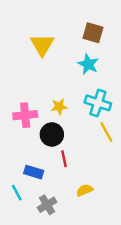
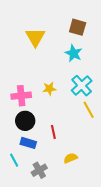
cyan cross: (98, 103) -> (82, 86), turned 30
black circle: (52, 134) -> (25, 121), moved

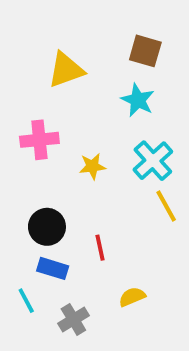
yellow triangle: (35, 37) -> (66, 70), turned 40
pink cross: (21, 96) -> (39, 140), moved

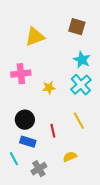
cyan star: (138, 100) -> (82, 60), moved
yellow line: (166, 206) -> (79, 121), moved

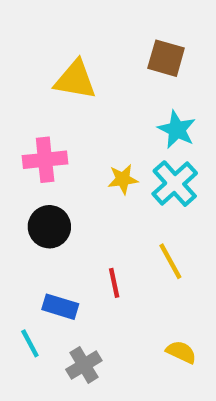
yellow triangle: (35, 37) -> (75, 80), turned 30
yellow star: (49, 88) -> (123, 179), moved
black circle: (25, 120) -> (49, 227), moved
yellow semicircle: (70, 157) -> (181, 352), moved, turned 48

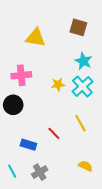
black circle: (49, 227) -> (13, 105), moved
red line: (114, 283) -> (54, 133), turned -32
cyan line: (30, 343) -> (12, 171), moved

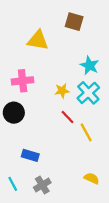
brown square: (78, 27) -> (74, 22), moved
red line: (54, 133) -> (68, 117), moved

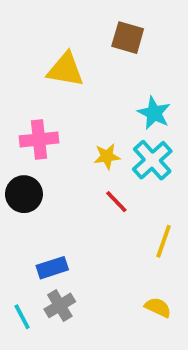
yellow line: (86, 132) -> (164, 241), moved, turned 48
blue rectangle: (30, 155) -> (52, 268), turned -35
gray cross: (42, 185) -> (60, 305), moved

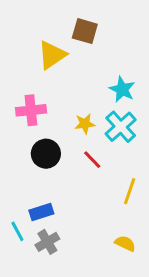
brown square: (128, 38) -> (85, 31), moved
yellow triangle: (65, 70) -> (52, 55), turned -44
black circle: (24, 194) -> (46, 154), moved
cyan line: (22, 317) -> (17, 231), moved

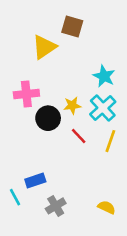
black circle: (46, 154) -> (48, 118), moved
yellow line: (130, 191) -> (110, 141), moved
gray cross: (47, 242) -> (56, 206), moved

